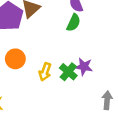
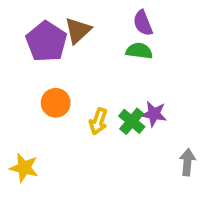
green semicircle: (73, 23) -> (139, 51), turned -108

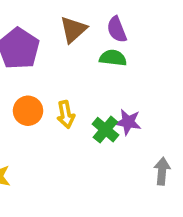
brown triangle: (78, 30) -> (73, 30), moved
yellow arrow: (98, 121) -> (66, 115), moved, turned -30

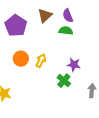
yellow arrow: (66, 115) -> (41, 61), turned -144
green cross: (105, 130) -> (64, 81), moved

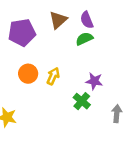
purple pentagon: (16, 26) -> (22, 32), turned 30
green semicircle: (66, 31) -> (84, 39), turned -32

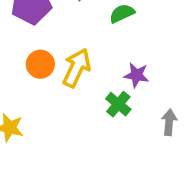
yellow arrow: (53, 76) -> (77, 68), size x1.5

